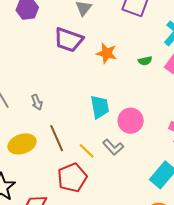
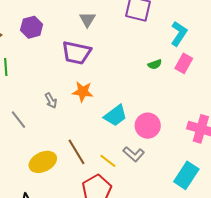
orange star: (107, 53) -> (83, 92), moved
gray arrow: (37, 102) -> (51, 101), moved
cyan trapezoid: (100, 107) -> (115, 116), turned 70

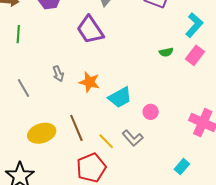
purple trapezoid: (76, 53) -> (90, 30), turned 36
orange star: (83, 92) -> (89, 82), moved
pink circle: (148, 126) -> (151, 112), size x0.6
cyan rectangle: (186, 175) -> (182, 167), size x0.6

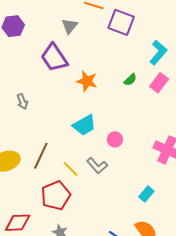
green semicircle: (166, 52) -> (130, 80), turned -32
orange star: (89, 82) -> (87, 81), moved
brown line: (76, 128) -> (41, 156), turned 48

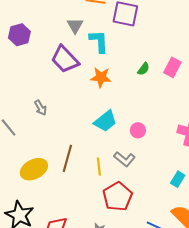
cyan L-shape: (158, 52) -> (99, 41), moved, turned -35
yellow line: (71, 169) -> (99, 167), turned 48
red pentagon: (56, 196) -> (118, 197), moved

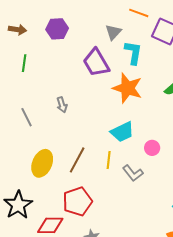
orange star: (101, 77) -> (127, 88), size x1.4
yellow line: (99, 167) -> (109, 160), moved
yellow ellipse: (34, 169) -> (42, 163), turned -52
red pentagon: (118, 197) -> (77, 202), moved

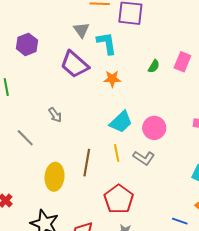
orange star: (127, 88) -> (112, 79), size x0.6
pink circle: (152, 148) -> (154, 128), size x1.5
red pentagon: (77, 202) -> (119, 199), moved

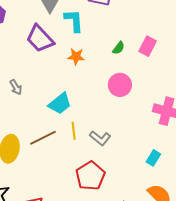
cyan trapezoid: (121, 122) -> (60, 104), moved
pink circle: (154, 128) -> (120, 85), moved
brown line: (87, 163) -> (43, 138), turned 48
red pentagon: (119, 199) -> (90, 176), moved

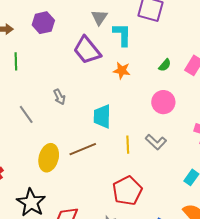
cyan trapezoid: (60, 104) -> (102, 116), turned 125
yellow line: (74, 131) -> (128, 145), moved
gray L-shape: (100, 138) -> (156, 142), moved

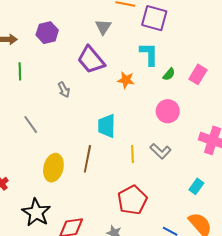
cyan L-shape: (122, 35) -> (149, 54), moved
gray arrow: (59, 97) -> (64, 90), moved
brown line: (83, 149) -> (87, 159), turned -56

